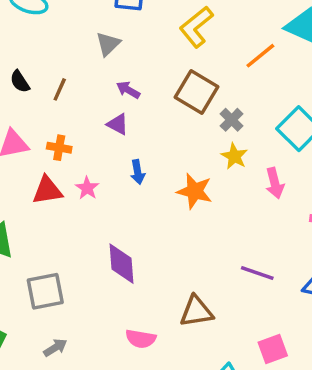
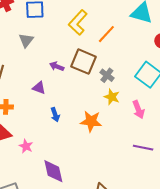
orange line: (260, 56) -> (106, 34), moved
purple arrow: (128, 90) -> (57, 66), moved
pink star: (87, 188) -> (26, 146), moved
purple line: (257, 273) -> (143, 148), moved

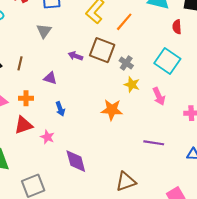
purple triangle: (39, 88) -> (50, 78), moved
blue arrow: (55, 115) -> (60, 109), moved
purple line: (143, 148) -> (154, 143), moved

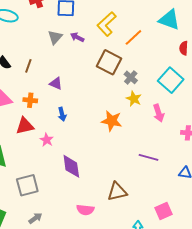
purple arrow: (76, 56) -> (77, 37), moved

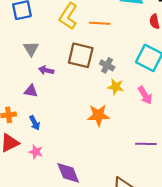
gray triangle: (55, 37) -> (31, 49), moved
purple arrow: (77, 37) -> (46, 70), moved
orange line: (133, 37) -> (100, 23), turned 60
blue arrow: (62, 114) -> (35, 123), moved

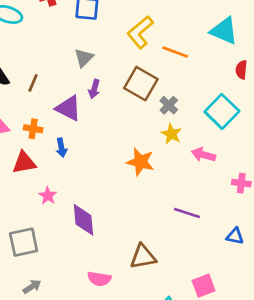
purple arrow: (46, 70) -> (94, 89), turned -104
purple triangle: (31, 91) -> (68, 108), size x1.5
pink arrow: (145, 95) -> (204, 155), turned 120
pink star: (36, 152) -> (48, 196), moved

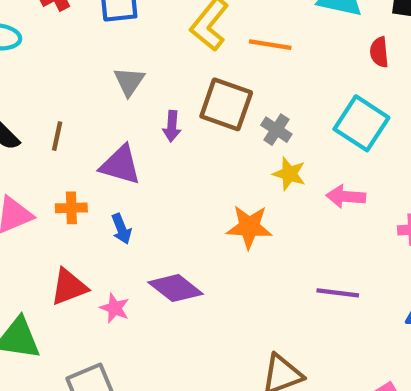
purple arrow: (94, 89) -> (172, 126), moved
red triangle: (24, 163) -> (69, 287), moved
purple diamond: (83, 220) -> (175, 288), moved, turned -36

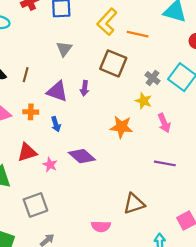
purple arrow: (172, 126) -> (85, 88), moved
gray cross: (276, 130) -> (153, 78), moved
pink arrow: (346, 197) -> (164, 123), moved, turned -120

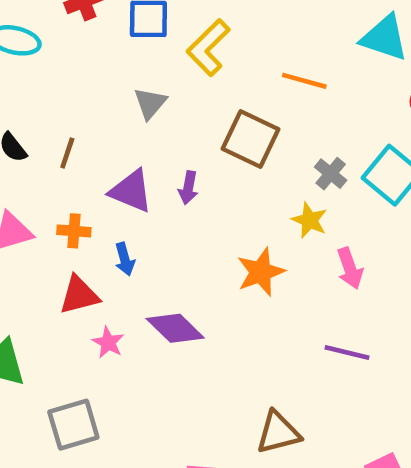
yellow L-shape: (107, 22) -> (208, 48), moved
orange star: (121, 127) -> (261, 272), turned -30
red triangle: (27, 152) -> (79, 295), moved

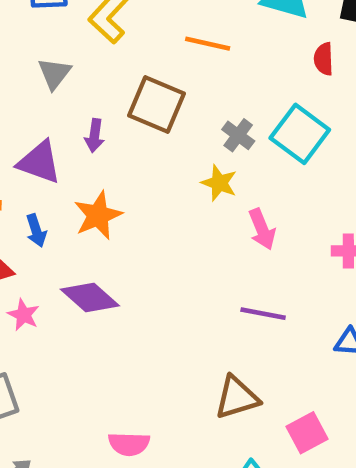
purple arrow: (188, 188) -> (94, 136), moved
orange star: (261, 272) -> (98, 215), moved
brown triangle: (278, 433) -> (237, 398), moved

